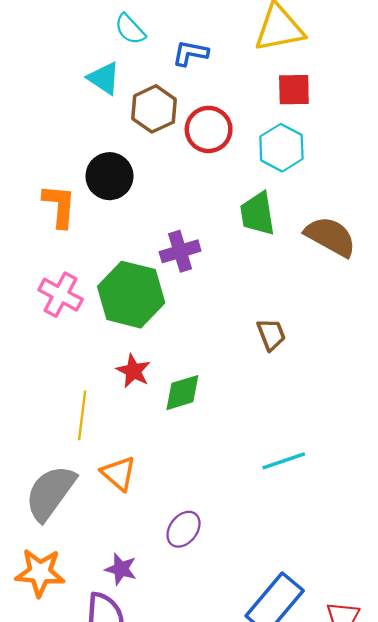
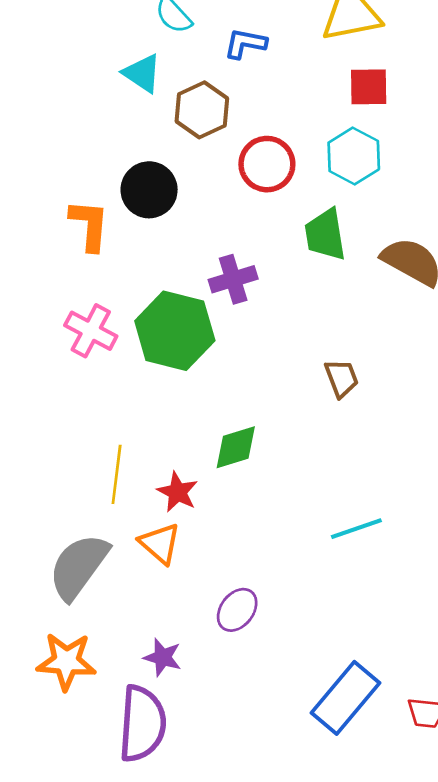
red circle: (209, 129) -> (267, 164), moved
red star: (133, 371) -> (178, 492), moved

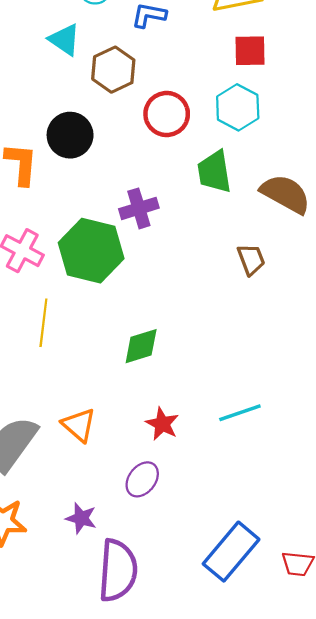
brown trapezoid: (341, 378) -> (251, 259), moved
yellow line: (117, 474) -> (43, 323), moved
red star: (178, 492) -> (162, 424), moved
purple semicircle: (142, 724) -> (118, 570), moved

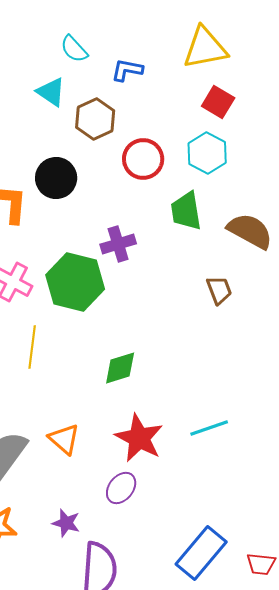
red square: (250, 51) -> (218, 102), turned 32
red star: (162, 424) -> (139, 438), size x1.6

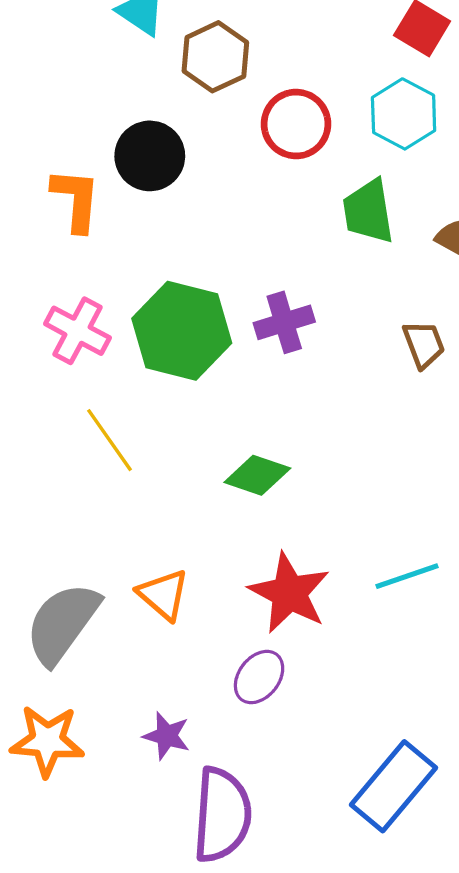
purple cross: (118, 244) -> (284, 322), moved
yellow line: (32, 347) -> (109, 440), turned -42
green diamond: (120, 368) -> (257, 475), turned 36

